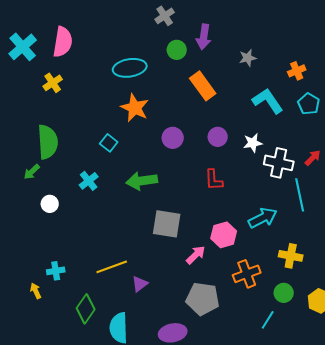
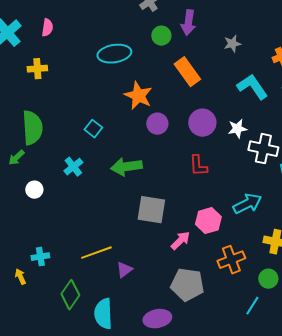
pink semicircle: (63, 42) -> (47, 28), size x0.6
yellow cross: (53, 83) -> (37, 69), turned 30
orange star: (135, 108) -> (138, 96), moved
purple circle: (218, 137) -> (202, 123), size x1.4

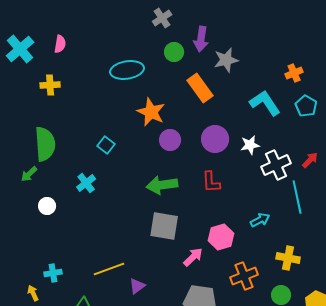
gray star: (232, 44) -> (226, 60), moved, size x1.4
white cross: (263, 149) -> (276, 165), turned -36
green arrow: (126, 167) -> (162, 185), moved
cyan arrow: (247, 204) -> (260, 220), size x0.7

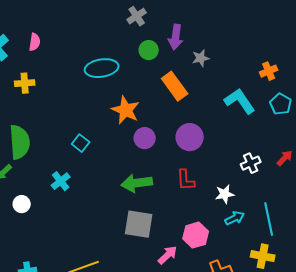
gray star: (226, 60) -> (201, 58), size x0.7
white star: (250, 145) -> (225, 194), moved
white cross: (276, 165) -> (251, 163), size x0.7
cyan line: (297, 197) -> (269, 219), moved

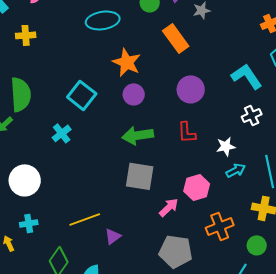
cyan L-shape: (240, 101) -> (247, 76), moved
purple circle: (145, 138) -> (134, 94), moved
cyan square: (81, 143) -> (82, 95), size x1.6
white circle: (22, 204) -> (25, 180), moved, size x1.8

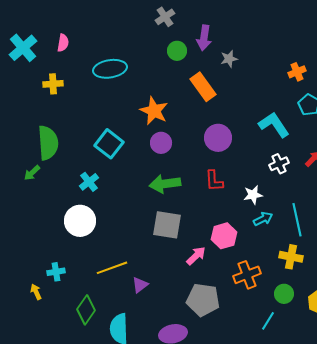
cyan ellipse: (103, 20) -> (110, 69), moved
white circle: (25, 180) -> (80, 221), moved

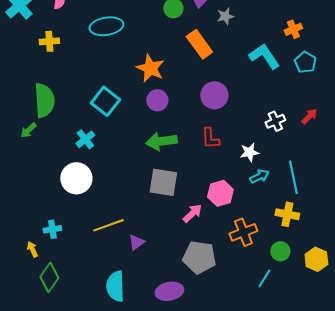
cyan L-shape: (274, 125) -> (264, 56), moved
green diamond: (86, 310) -> (49, 277), moved

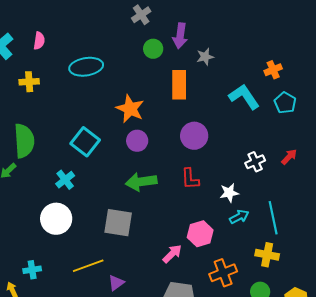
orange rectangle: (199, 44) -> (179, 85), turned 36
gray square: (163, 182) -> (118, 223), moved

